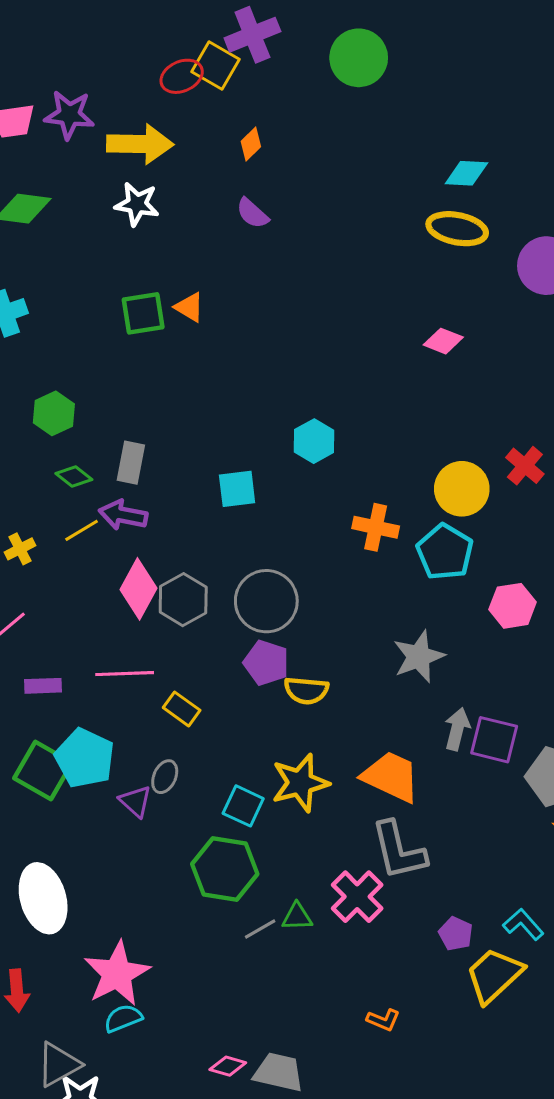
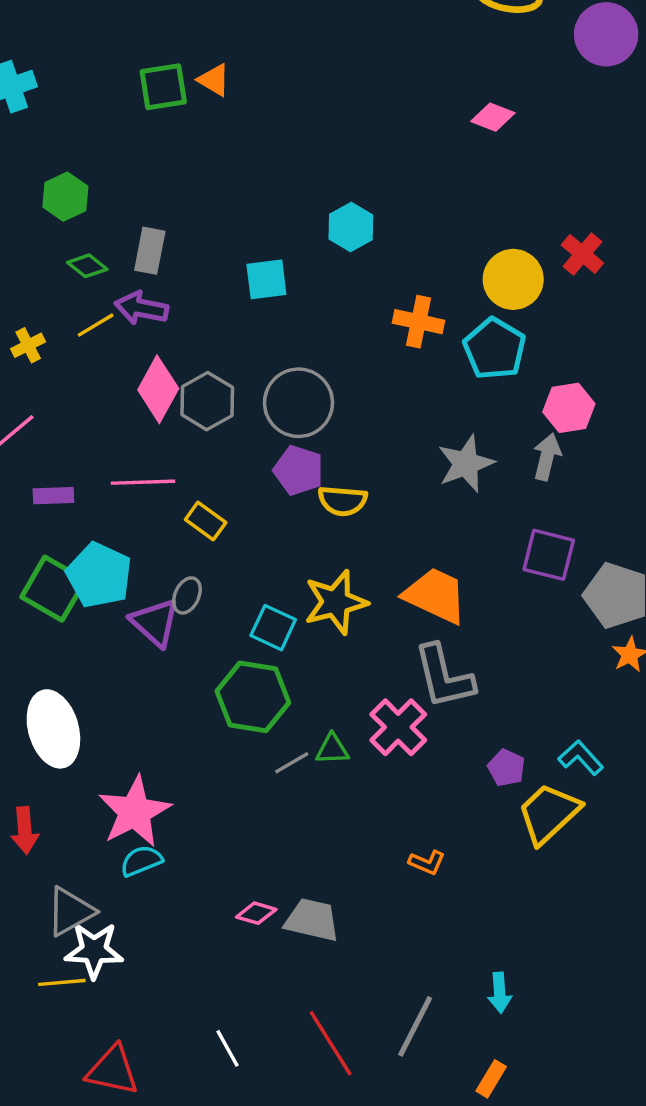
gray arrow: (457, 729) -> (547, 457), moved
purple triangle: (135, 801) -> (155, 622), size x1.4

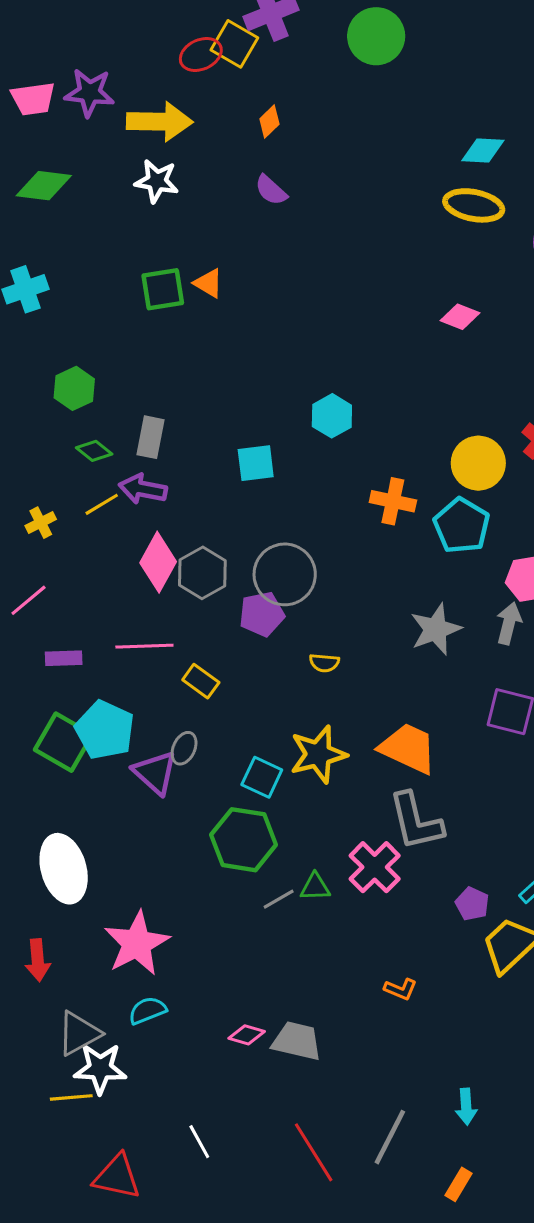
purple pentagon: (299, 470) -> (262, 614), moved, turned -30
yellow semicircle: (342, 501) -> (324, 663), size x0.7
cyan semicircle: (141, 861) -> (147, 1010), moved
white line: (228, 1048) -> (199, 1142), moved

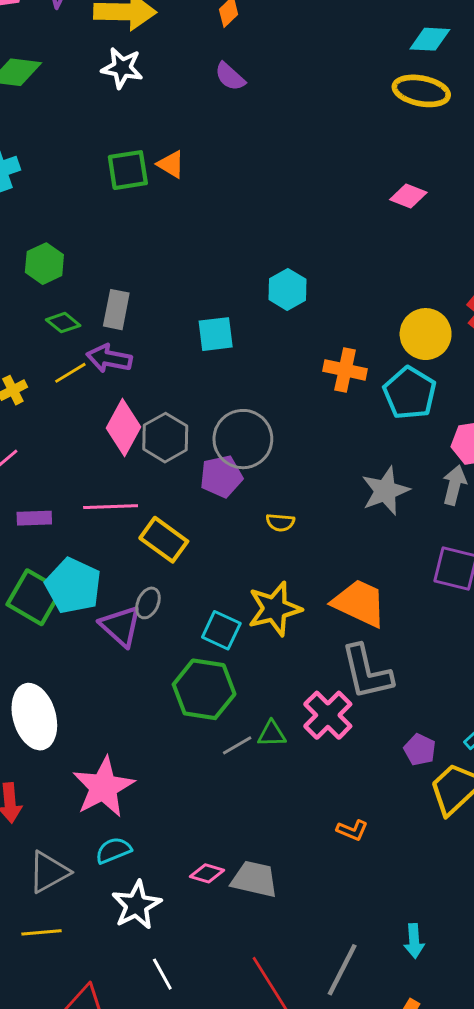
yellow rectangle: (201, 681) -> (164, 540), size x1.4
white star: (100, 1068) -> (136, 905), moved, turned -30

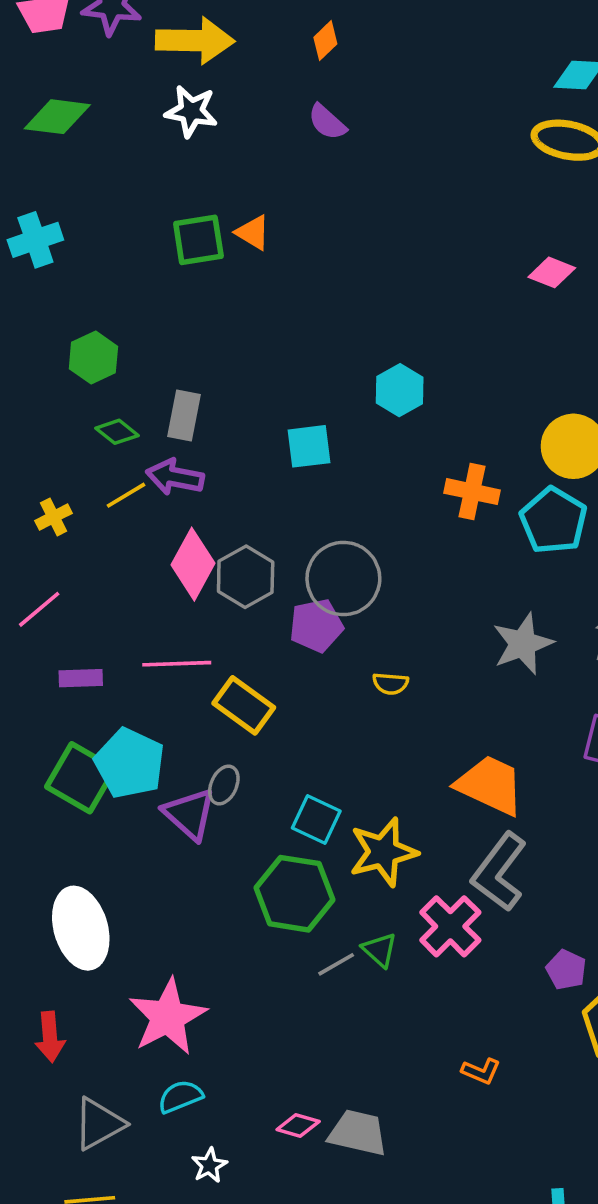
yellow star: (275, 609) -> (383, 852), moved
gray L-shape: (367, 672) -> (499, 872), turned 50
green triangle: (272, 734) -> (380, 950), turned 44
white star: (136, 905) -> (209, 1165), size x0.6

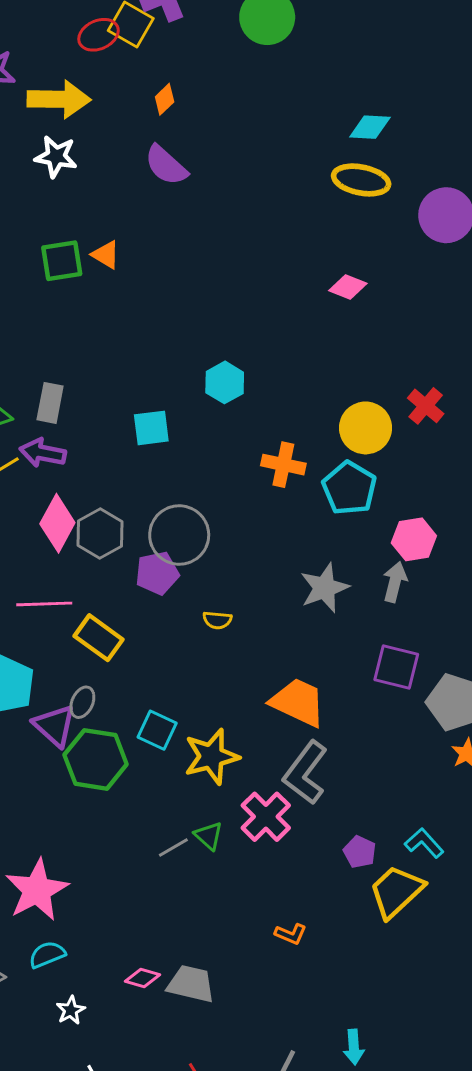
purple semicircle: (327, 122) -> (166, 165), size x1.4
green hexagon: (294, 894) -> (96, 759), moved

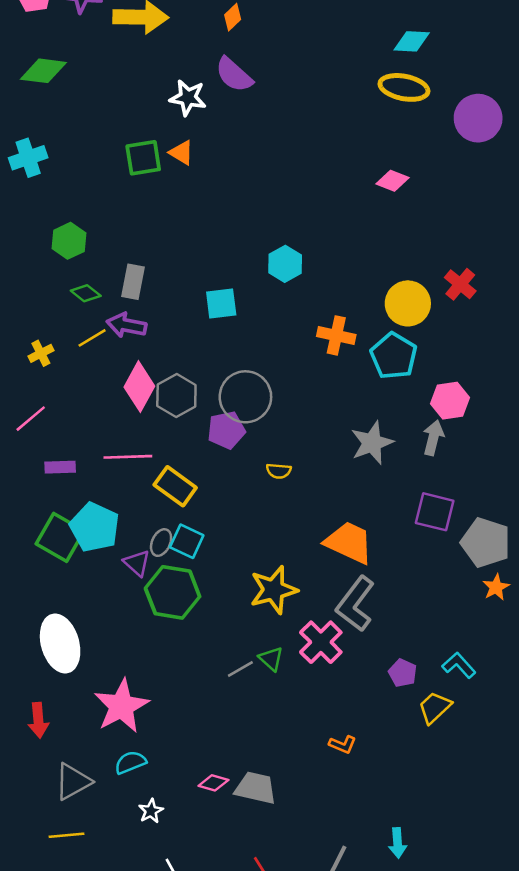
white star: (56, 157) -> (188, 98), moved
purple triangle: (55, 726) -> (137, 563), size x0.7
cyan square: (157, 730) -> (187, 541), moved
yellow trapezoid: (396, 891) -> (435, 707), size x0.7

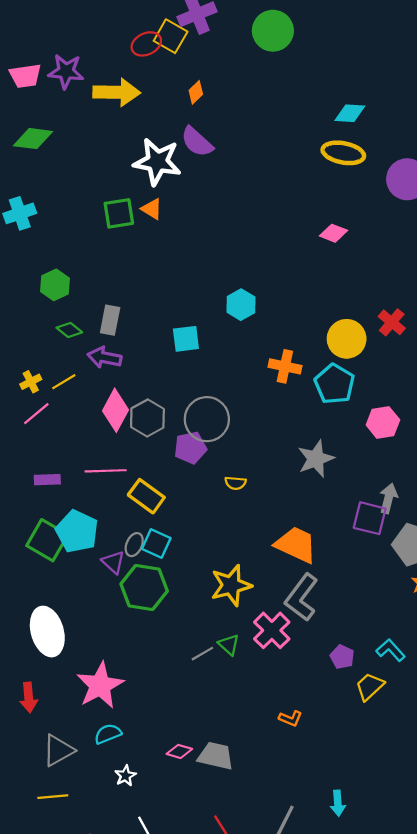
white star: (188, 98) -> (157, 162), size x1.5
yellow line: (92, 338) -> (64, 382), moved
pink line: (31, 419) -> (36, 414), moved
gray arrow: (433, 438) -> (388, 498), moved

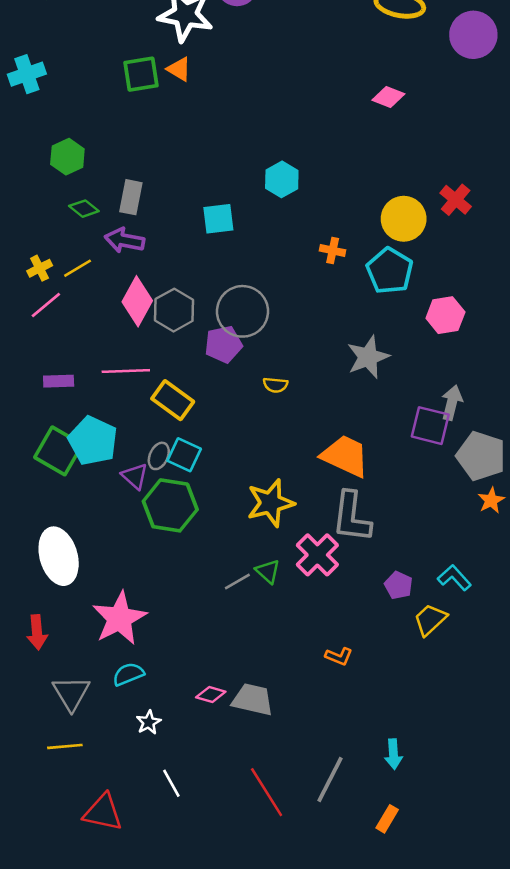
orange cross: (285, 366) -> (333, 250), size x0.7
gray L-shape: (301, 597) -> (352, 517), turned -30
gray triangle: (58, 750) -> (71, 693), turned -32

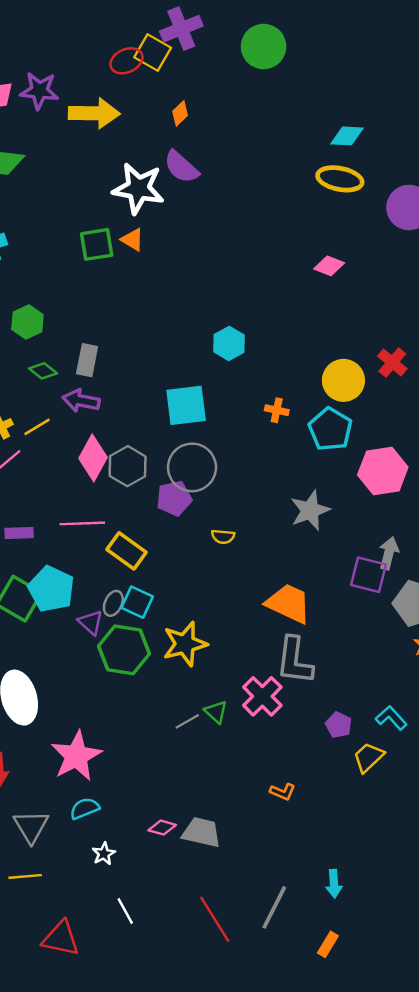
cyan square: (218, 219) -> (186, 405), moved, size x1.4
pink hexagon: (445, 315) -> (383, 471), size x1.4
yellow star: (270, 503) -> (185, 644), moved

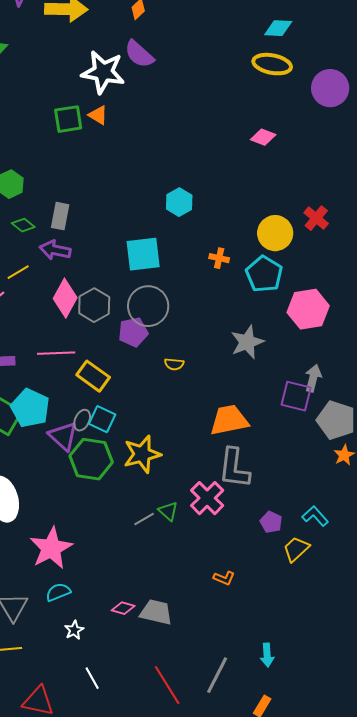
orange trapezoid: (289, 603) -> (229, 420), turned -36
purple triangle: (91, 622) -> (63, 436), size x1.4

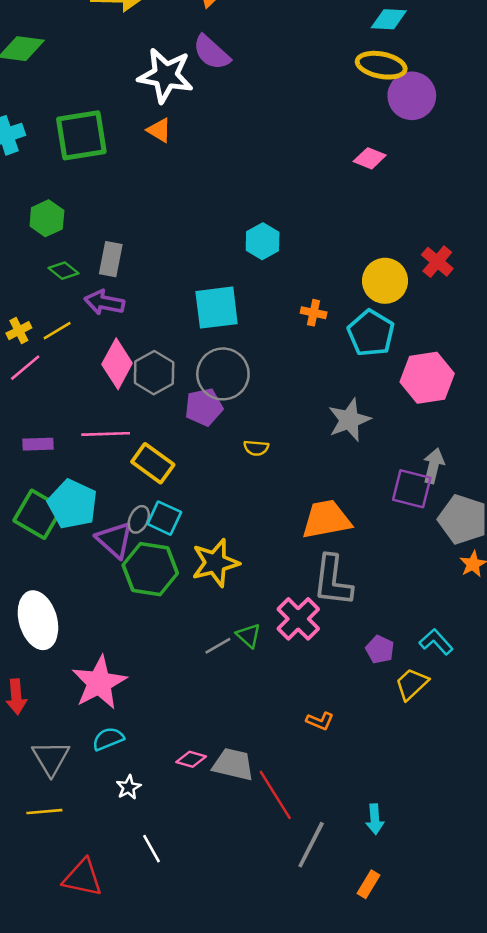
purple circle: (330, 88) -> (412, 96), moved
green square: (68, 119) -> (81, 135), moved, size x1.4
red line: (167, 685) -> (275, 795), moved

